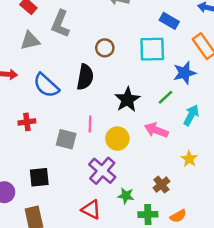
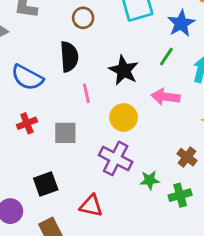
red cross: (27, 122) -> (27, 123), moved
pink line: (90, 124) -> (86, 93), moved
red triangle: (91, 210) -> (91, 206), moved

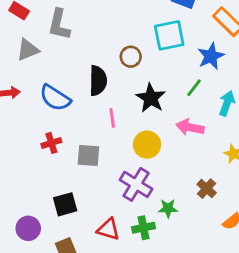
brown circle: (83, 18) -> (131, 57), moved
green cross: (180, 195) -> (144, 228), moved

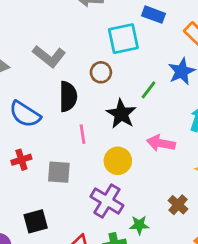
gray L-shape: (59, 25) -> (49, 56), moved, turned -64
cyan square: (169, 35) -> (123, 39), moved
green line: (194, 88) -> (148, 90), moved

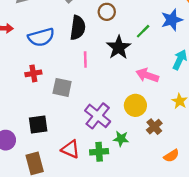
blue semicircle: (25, 114) -> (41, 37), turned -55
yellow circle: (118, 161) -> (135, 105), moved

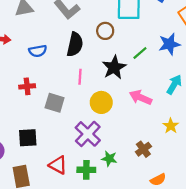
blue semicircle: (41, 37) -> (38, 51), size x0.7
yellow circle: (135, 105) -> (101, 102), moved

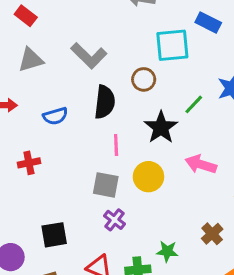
red cross: (27, 86) -> (29, 163), moved
gray square: (55, 103) -> (106, 185), moved
purple cross: (88, 134) -> (114, 220), moved, size x0.6

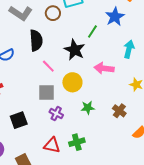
brown circle: (144, 79) -> (53, 13), moved
pink line: (116, 145) -> (48, 66), turned -32
black square: (54, 235) -> (19, 120), moved
green star: (167, 251) -> (88, 108), moved

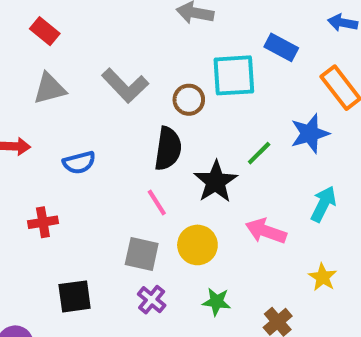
black semicircle: (36, 40) -> (168, 149), moved

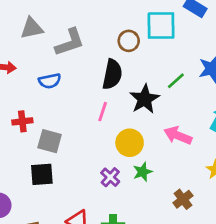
gray L-shape: (125, 86) -> (70, 42), moved, turned -68
pink line: (157, 202) -> (103, 112), turned 48
gray square: (142, 254) -> (50, 141), moved
purple cross: (152, 300) -> (110, 177), moved
green star: (217, 302) -> (143, 172), moved, turned -30

